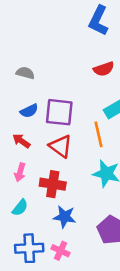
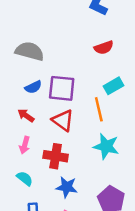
gray semicircle: (25, 73) -> (30, 51), size x1.6
cyan semicircle: (20, 208) -> (25, 178), turned -91

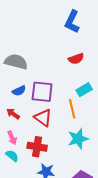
pink arrow: (25, 145) -> (12, 138), turned -40
cyan star: (106, 146) -> (78, 139), turned -30
cyan semicircle: (25, 178) -> (12, 156), moved

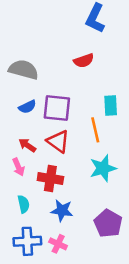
red semicircle: (76, 59) -> (84, 61), moved
cyan rectangle: (84, 90) -> (111, 105), turned -63
red arrow: (13, 114) -> (27, 145), moved
cyan semicircle: (12, 156) -> (24, 204), moved, turned 40

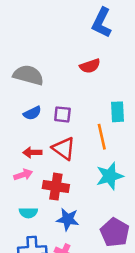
purple square: (57, 108) -> (62, 114), size x0.6
red arrow: (27, 145) -> (32, 152), turned -36
pink arrow: (18, 167) -> (23, 175), turned -84
cyan semicircle: (24, 204) -> (28, 213), turned 102

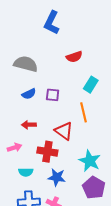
blue L-shape: (102, 23) -> (52, 23), moved
cyan rectangle: (117, 112) -> (91, 85), moved, turned 35
red triangle: (64, 149) -> (64, 131), moved
pink arrow: (23, 175) -> (14, 147), moved
cyan star: (110, 176) -> (90, 161), moved, turned -30

